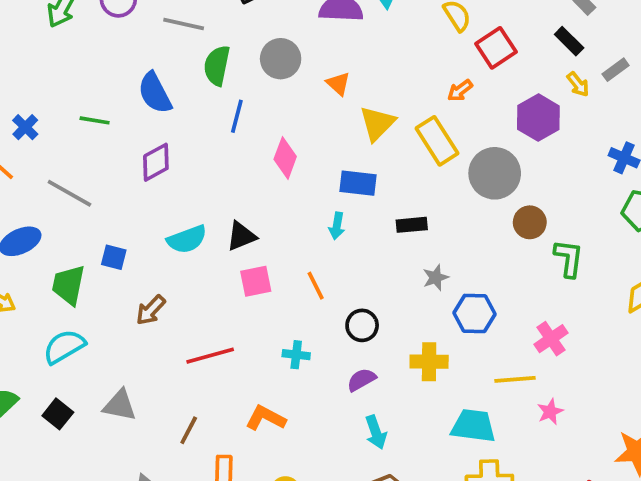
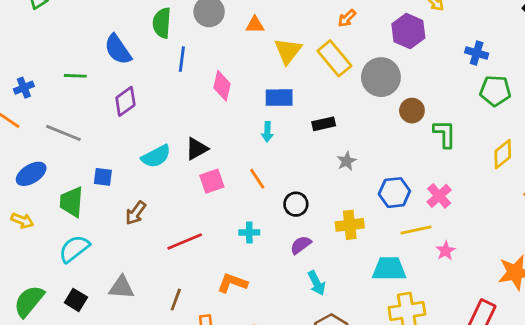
orange triangle: (338, 84) -> (255, 25), turned -36
blue cross: (25, 127) -> (24, 88), turned 30
blue hexagon: (475, 313) -> (394, 193), moved

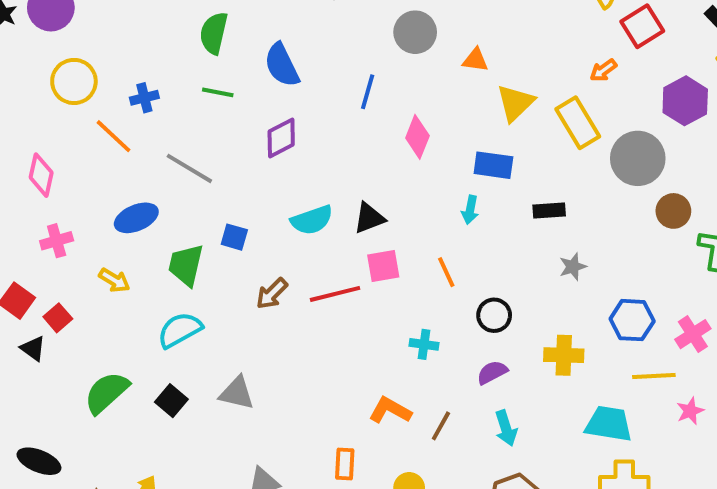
green semicircle: (162, 23) -> (214, 33), moved
red line: (185, 241) -> (335, 294), moved
brown line: (176, 300) -> (441, 426), moved

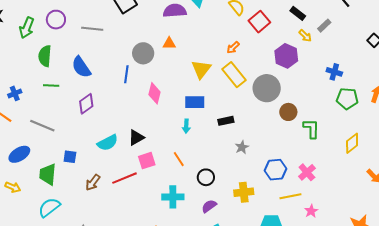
gray circle: (415, 32) -> (143, 53), moved
orange triangle: (475, 60) -> (169, 43), moved
orange arrow: (603, 70) -> (233, 48), moved
cyan cross: (424, 344) -> (173, 197), size x1.5

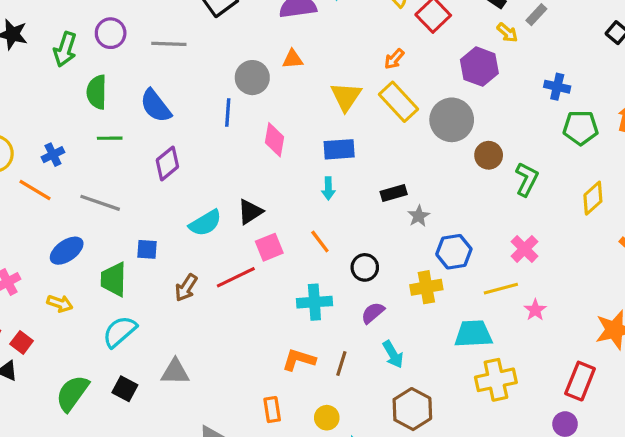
black rectangle: (226, 121) -> (394, 193), moved
green L-shape: (311, 129) -> (527, 179), turned 30
blue hexagon: (275, 170) -> (454, 252), moved

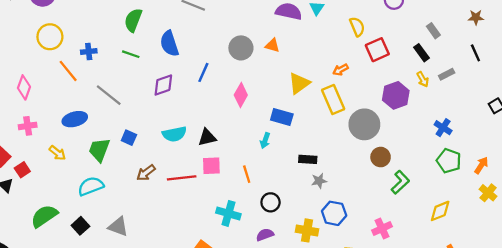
blue line: (228, 113) -> (203, 72), moved

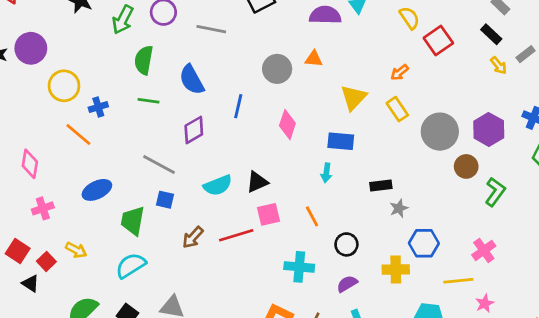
yellow circle: (50, 37) -> (64, 86), moved
gray line: (109, 95) -> (159, 165), moved
purple hexagon: (396, 95) -> (489, 129), moved
yellow rectangle: (333, 99) -> (397, 109), size x0.7
yellow arrow: (57, 153) -> (76, 250), moved

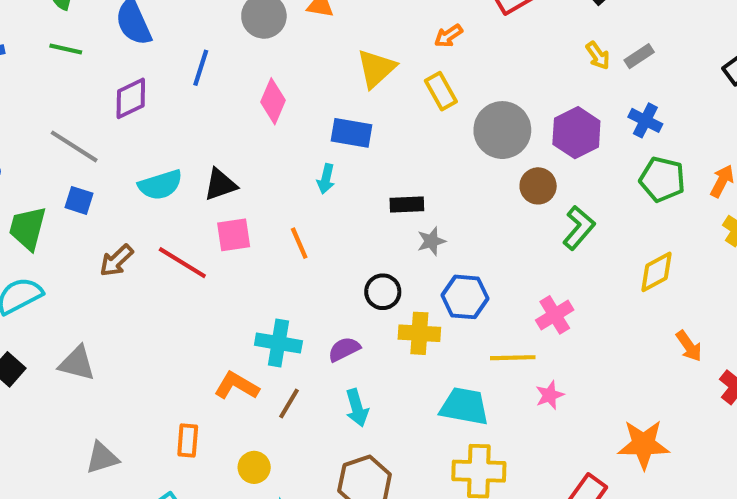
gray rectangle: (526, 54) -> (639, 56), moved
yellow arrow: (499, 65) -> (598, 56), moved
red line: (236, 235) -> (182, 263), turned 44
black circle: (346, 244) -> (383, 292), moved
cyan cross: (299, 267) -> (278, 343), moved

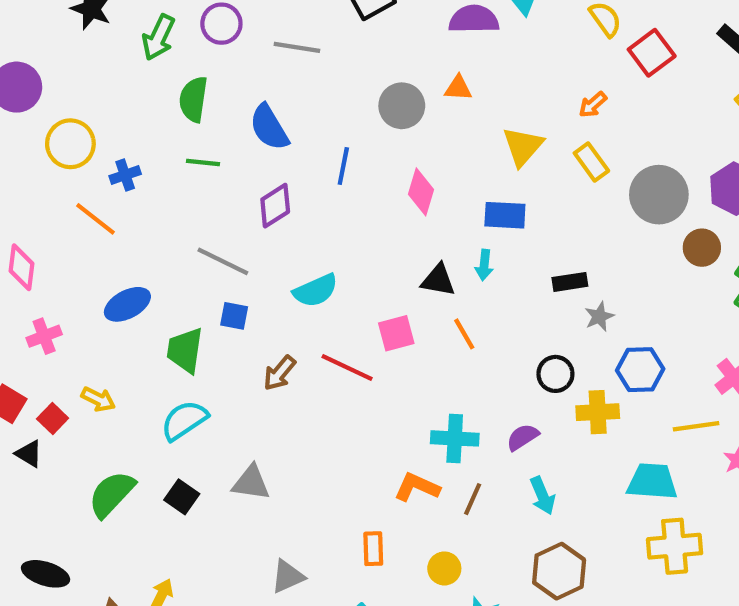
black triangle: (220, 185) -> (438, 280), moved, turned 36

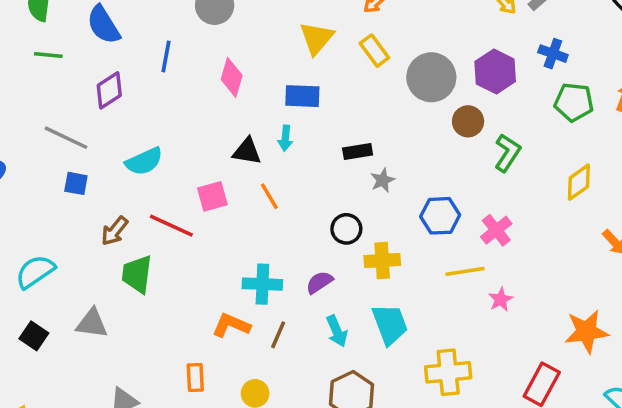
green trapezoid: (185, 350) -> (137, 274), moved
blue hexagon: (640, 370) -> (440, 216), moved
cyan trapezoid: (652, 482) -> (390, 324), moved, turned 66

